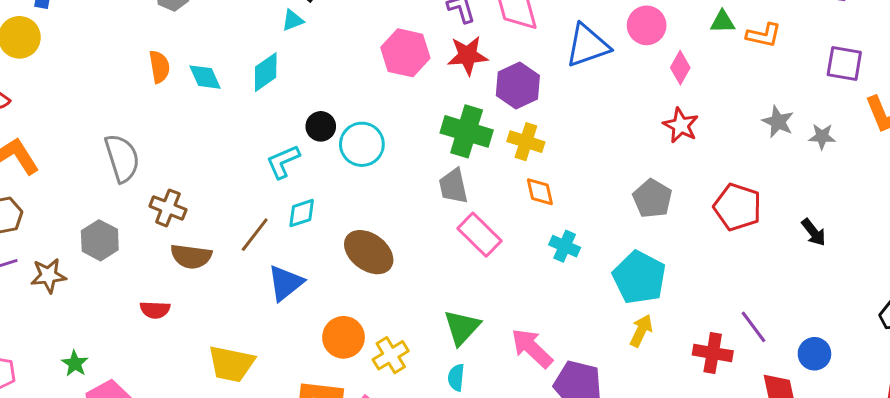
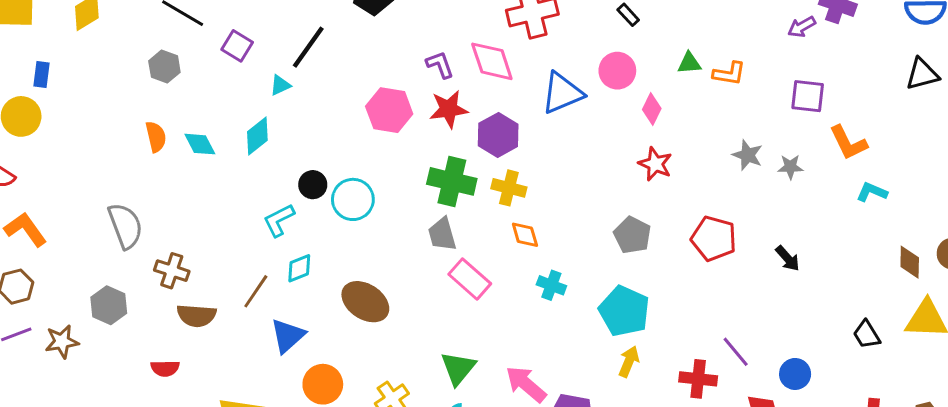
orange circle: (344, 337) -> (323, 384), moved

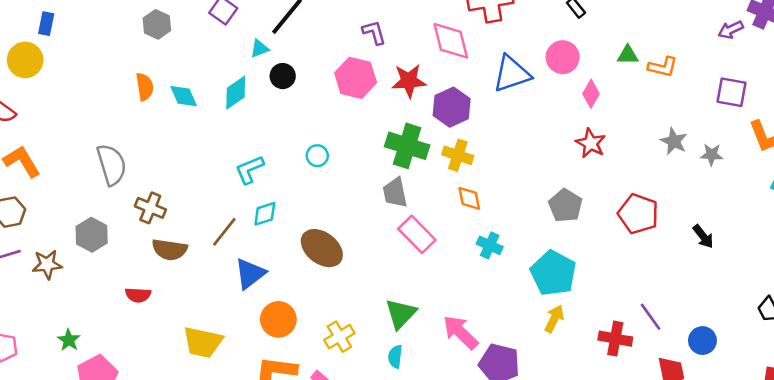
purple L-shape: (440, 65) -> (374, 32), moved
black circle: (313, 185) -> (283, 76), moved
cyan circle: (353, 199) -> (317, 156), size x0.6

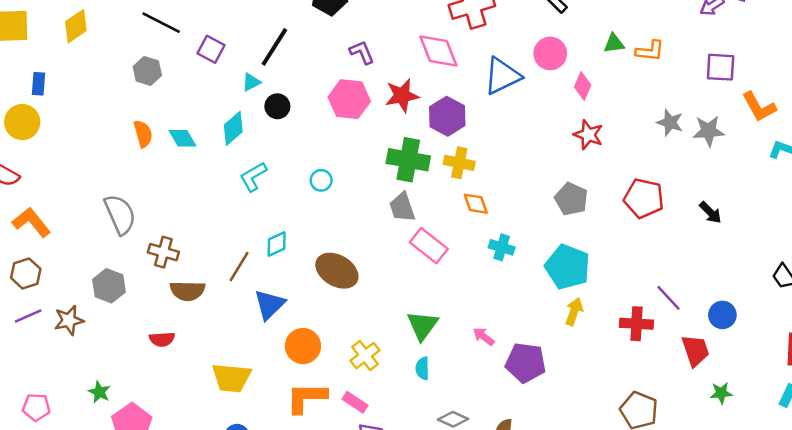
gray star: (712, 155) -> (709, 131), size x1.4
cyan L-shape: (249, 169) -> (253, 177), moved
pink arrow: (460, 332) -> (484, 336), size x0.6

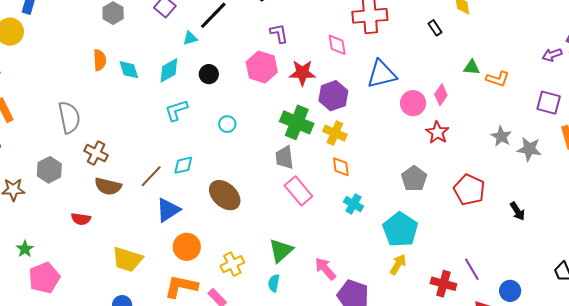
pink diamond: (438, 51) -> (337, 45), size x0.7
pink circle: (550, 53) -> (413, 103), moved
black circle: (277, 106) -> (209, 74), moved
pink arrow: (484, 336) -> (325, 269), size x1.4

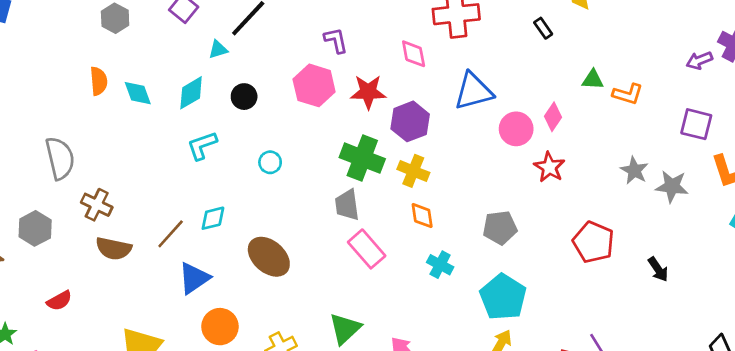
gray pentagon: (414, 179) -> (500, 228), moved, turned 30
red semicircle: (81, 219) -> (59, 301), moved, turned -36

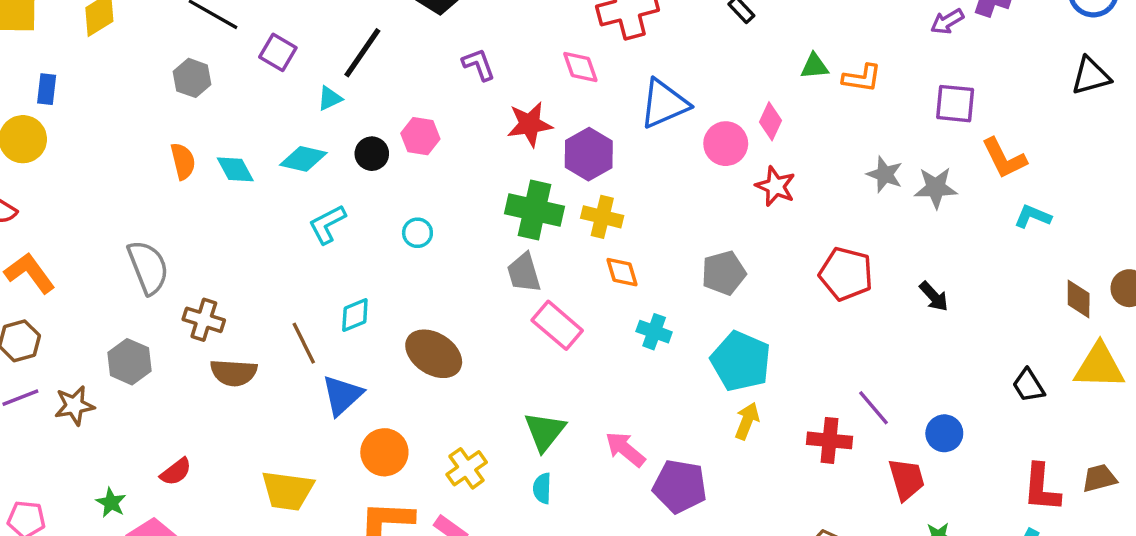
pink hexagon: (314, 85) -> (420, 136), moved, size x0.7
cyan diamond: (191, 93) -> (303, 159), turned 52
brown line: (171, 234) -> (304, 343), turned -60
red semicircle: (59, 301) -> (176, 472), moved

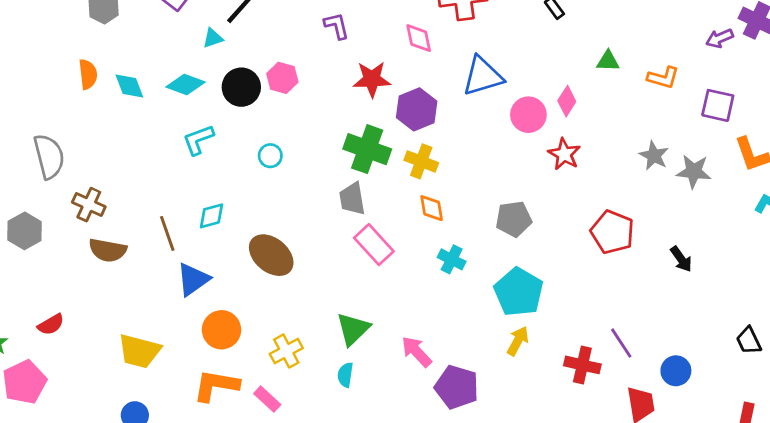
orange L-shape: (862, 78) -> (663, 78), moved
black circle: (372, 154) -> (241, 87), size x1.4

